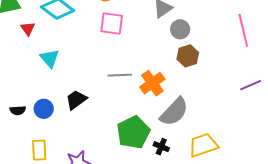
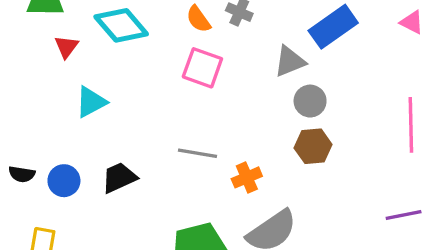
cyan triangle: (50, 58) -> (91, 102), turned 30
orange cross: (152, 83) -> (247, 177), size x0.7

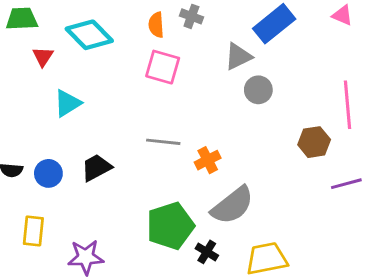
orange semicircle: (198, 19) -> (156, 25), turned 35
brown hexagon: (313, 146) -> (314, 142), moved

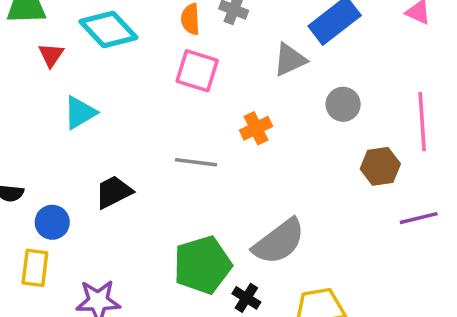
gray circle: (258, 90) -> (343, 104), moved
orange cross: (208, 160) -> (256, 128), moved
blue circle: (48, 173) -> (52, 222), moved

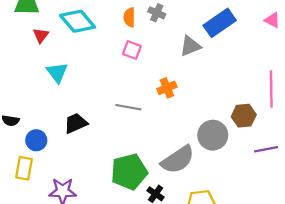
pink square: (197, 71) -> (132, 50), size x0.7
gray circle: (343, 104) -> (213, 135), moved, size x1.4
cyan triangle: (80, 113) -> (57, 72), turned -40

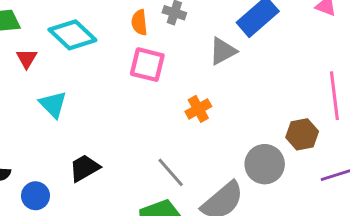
pink square: (132, 50) -> (147, 65), size x1.4
gray line: (128, 107) -> (171, 172), moved, turned 45

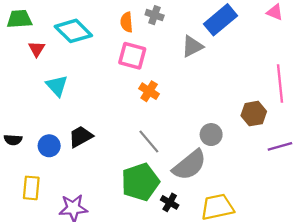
orange cross: (198, 109) -> (149, 91), moved, turned -30
gray circle: (265, 164) -> (211, 135), moved, size x0.7
blue circle: (35, 196) -> (49, 146), moved

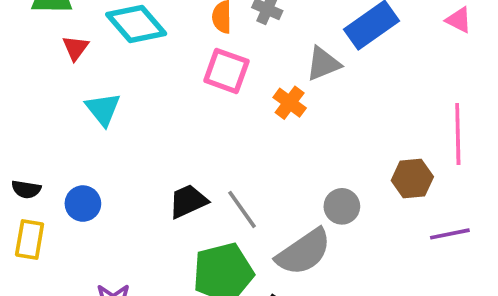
orange cross: (149, 91) -> (290, 103), moved
black trapezoid: (81, 137) -> (188, 201), moved
yellow rectangle: (31, 188) -> (30, 240), moved

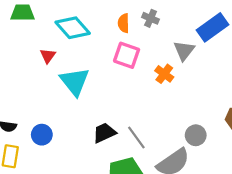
red triangle: (75, 48) -> (48, 56), moved
gray triangle: (323, 64) -> (184, 51), turned -30
cyan triangle: (103, 109) -> (75, 82), moved, size x1.4

